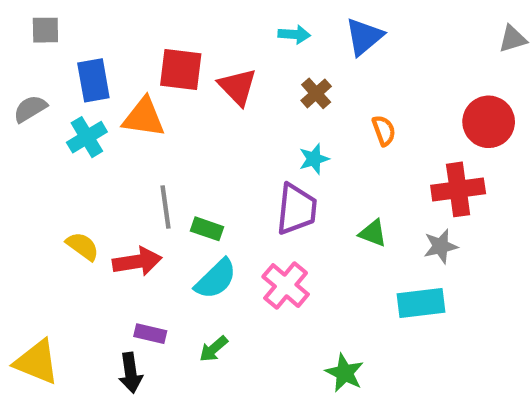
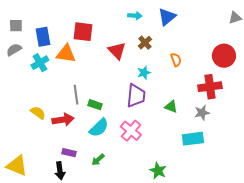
gray square: (45, 30) -> (16, 26), moved
red triangle: (238, 87) -> (117, 51), moved

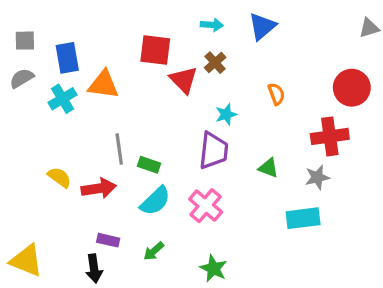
red square: (83, 32) -> (155, 50), moved
brown cross: (145, 43) -> (215, 63), moved
green star: (158, 171) -> (213, 268), moved

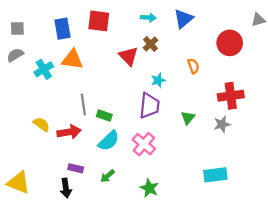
red square: (155, 50) -> (99, 21), moved
blue rectangle: (67, 58) -> (62, 29), moved
red circle: (352, 88) -> (230, 43), moved
green triangle: (268, 168) -> (188, 118), turned 48
cyan rectangle: (303, 218) -> (215, 175), moved

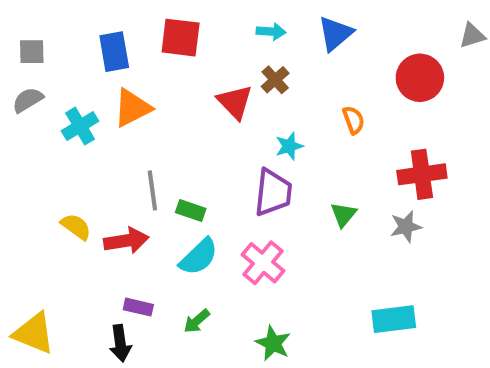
orange triangle: (72, 59) -> (132, 108), turned -35

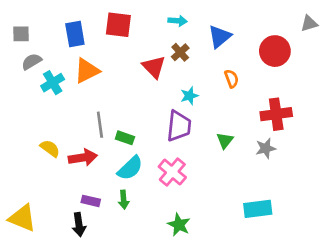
blue triangle: (335, 34) -> (220, 37), moved
gray semicircle: (28, 100) -> (32, 62), moved
green arrow: (197, 321) -> (124, 200), moved, turned -54

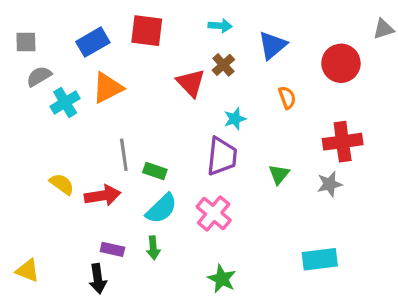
blue rectangle: (75, 34) -> (93, 42), turned 70
yellow triangle: (22, 218) -> (28, 271), size x0.7

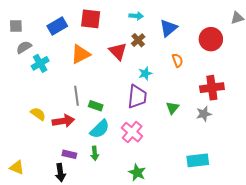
orange triangle: (108, 88) -> (81, 54), moved

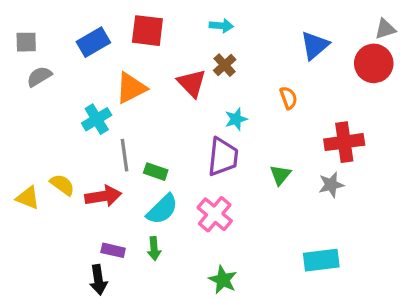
blue triangle: (168, 28) -> (315, 45), moved
red circle: (211, 39) -> (374, 63), moved
cyan cross: (40, 63) -> (97, 119), moved
yellow triangle: (17, 167) -> (28, 198), moved

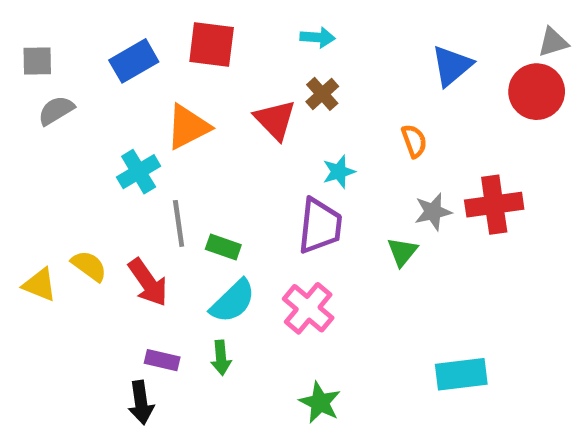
gray star: (331, 185) -> (433, 212), moved
red arrow: (103, 196) -> (148, 282), turned 64

